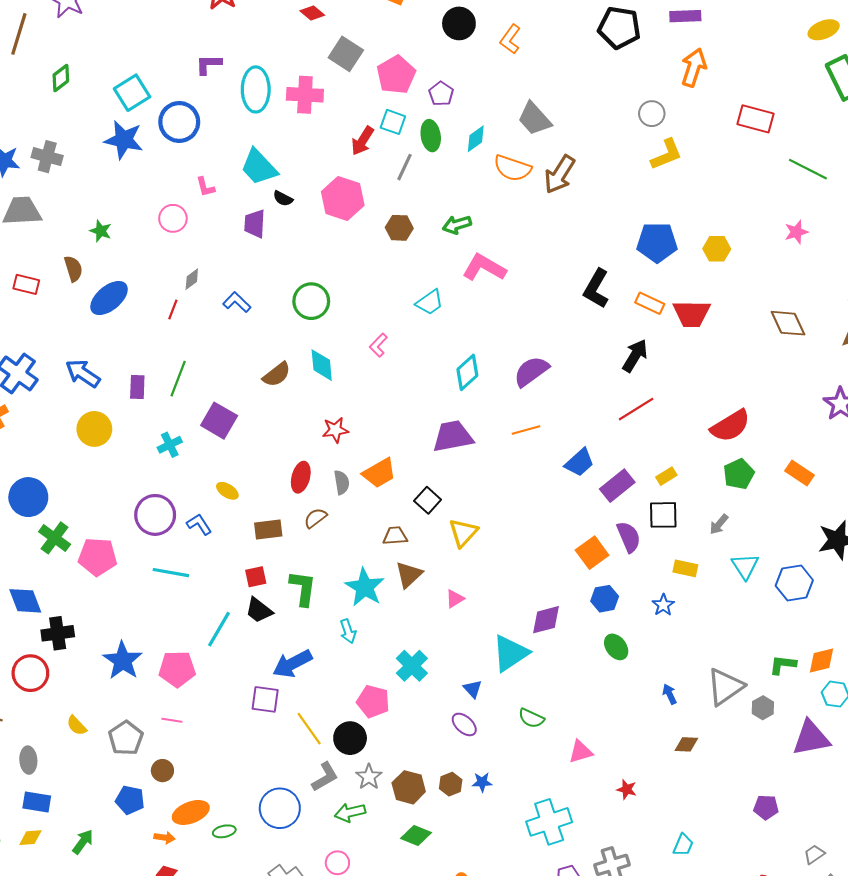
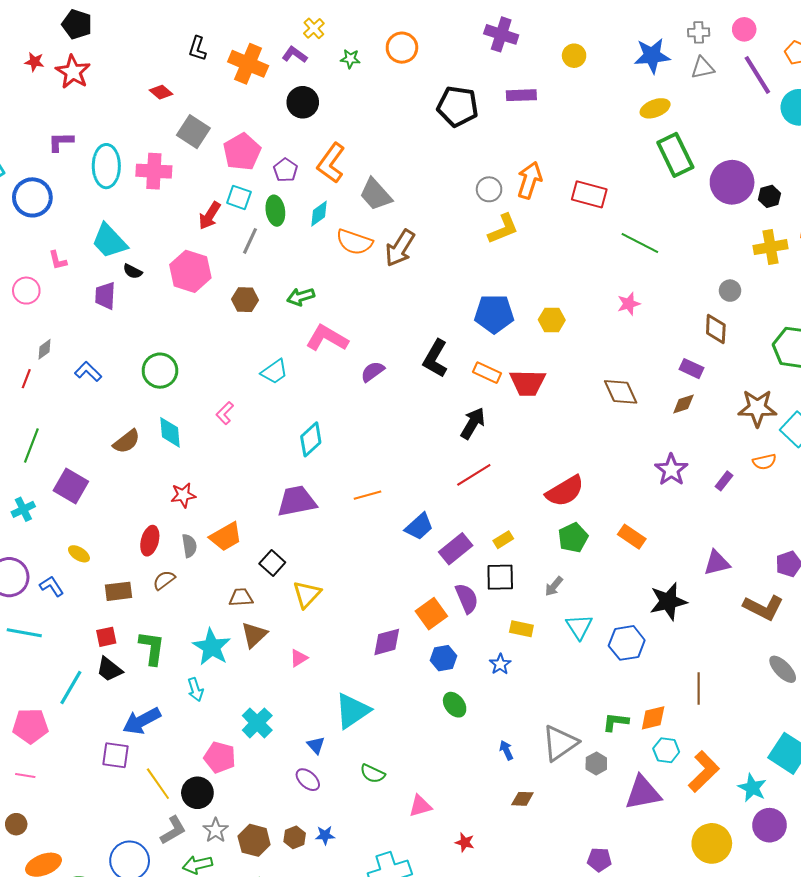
orange L-shape: (510, 39) -> (331, 163), moved, size x1.4
orange arrow: (694, 67) -> (530, 180), moved
purple semicircle: (531, 371) -> (373, 372), moved, size x0.7
purple diamond: (546, 620) -> (387, 642), moved

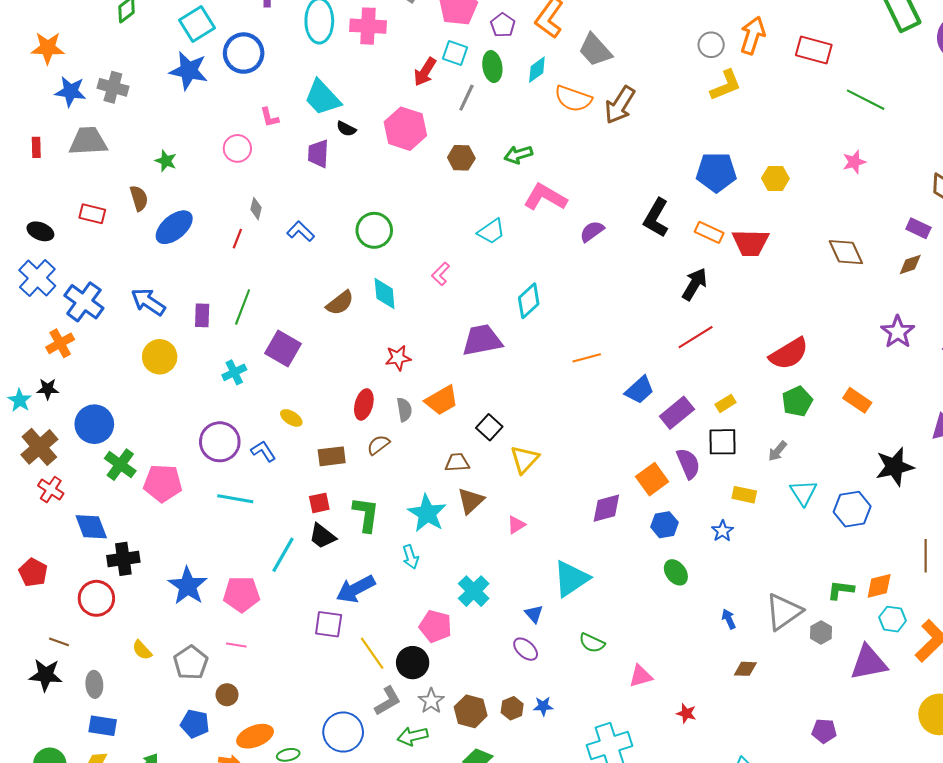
gray diamond: (45, 349) -> (256, 209), turned -40
purple trapezoid: (297, 501) -> (482, 340), moved

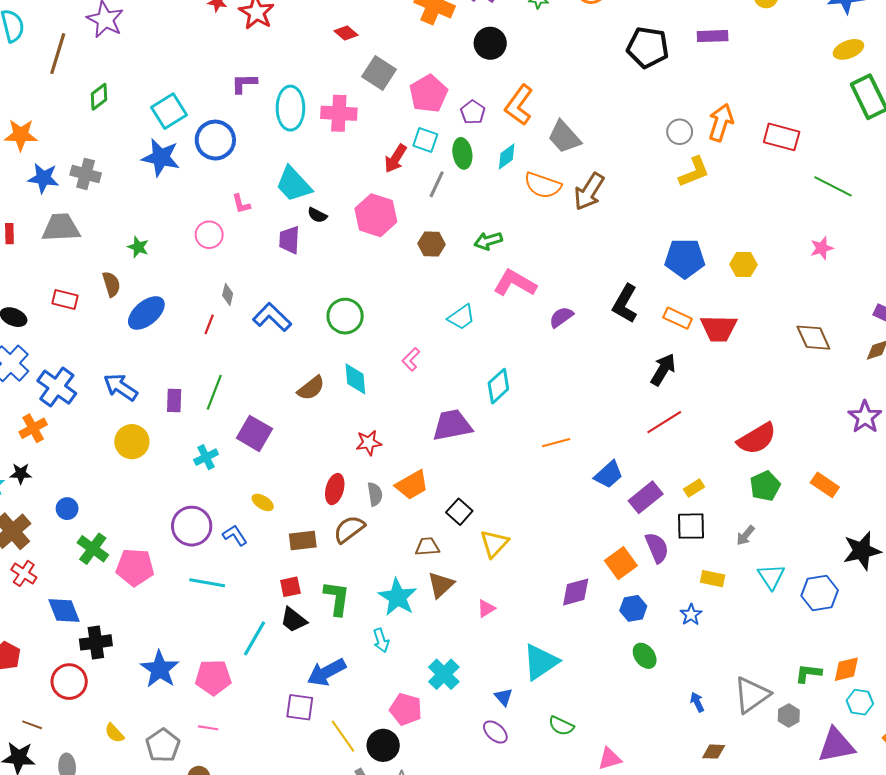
blue L-shape: (301, 231) -> (272, 317), size x1.4
blue circle: (94, 424) -> (67, 509), size x0.6
brown semicircle: (378, 445) -> (349, 529), size x1.4

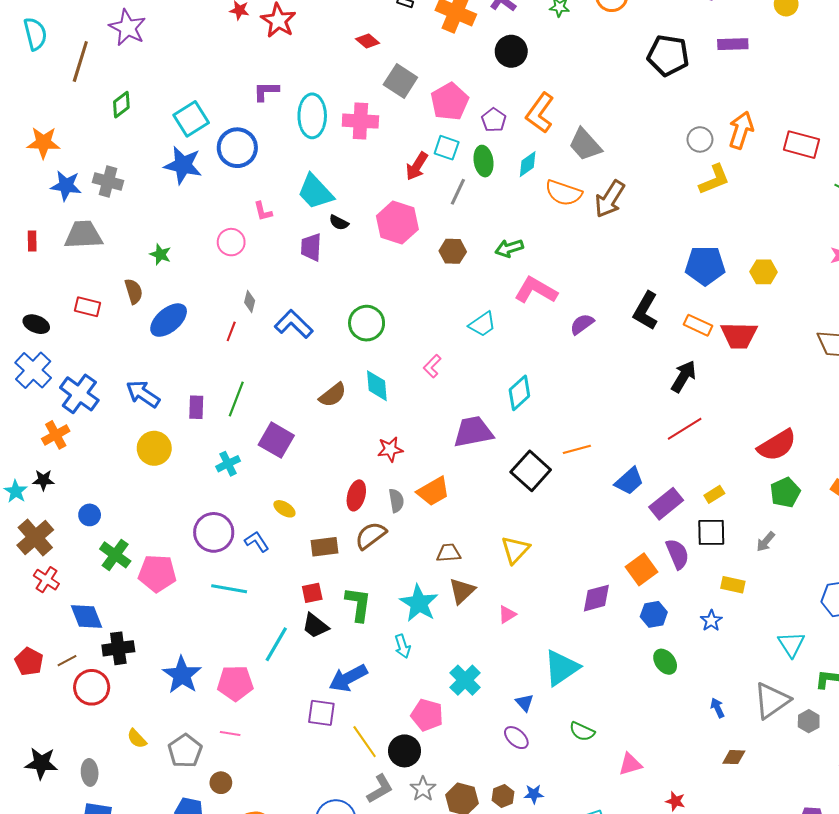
black square: (459, 512) -> (531, 471), moved, size x1.5
cyan triangle: (771, 577) -> (791, 644), moved
brown line: (32, 725) -> (67, 661), moved, turned -48

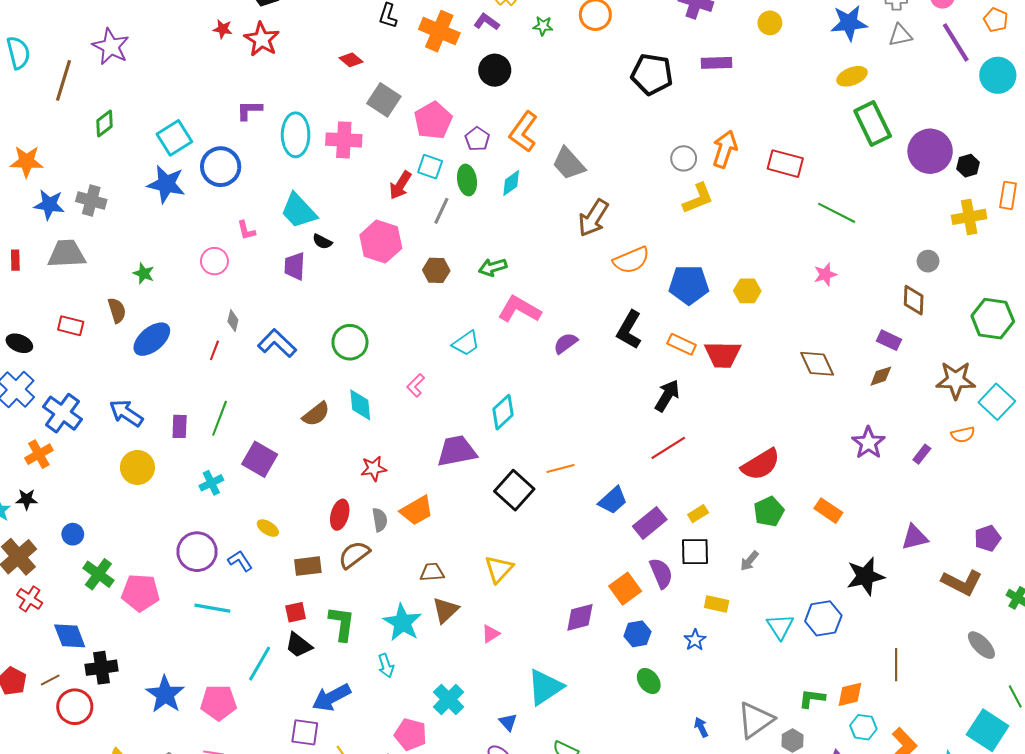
orange semicircle: (564, 193) -> (631, 260), moved, turned -42
cyan triangle: (791, 644) -> (780, 627), moved

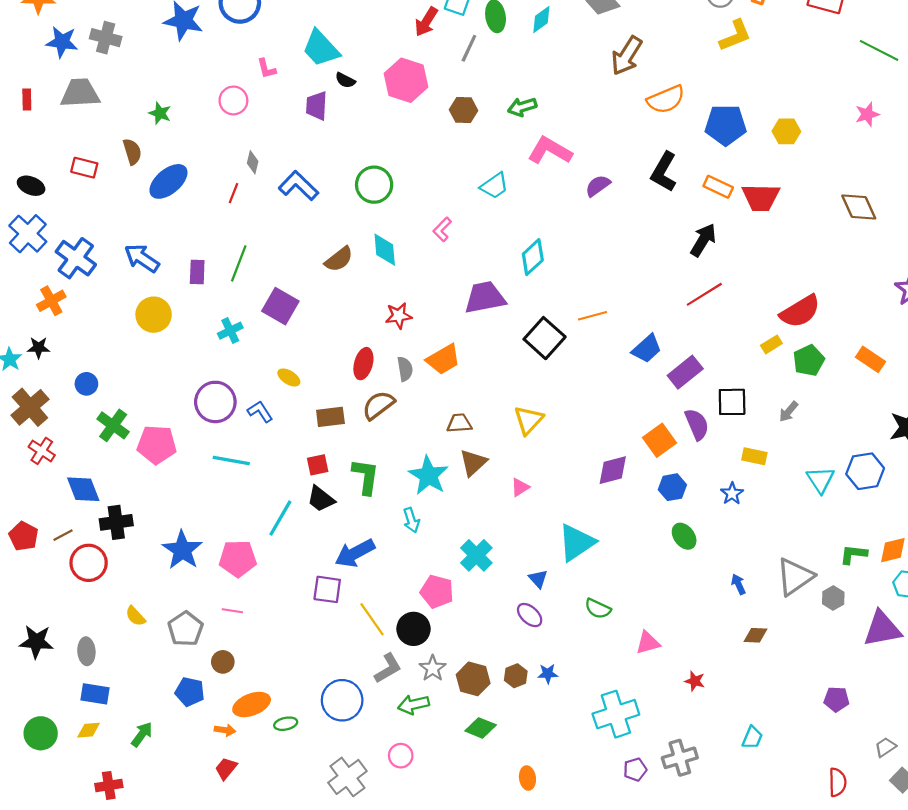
yellow rectangle: (698, 514) -> (771, 344), moved

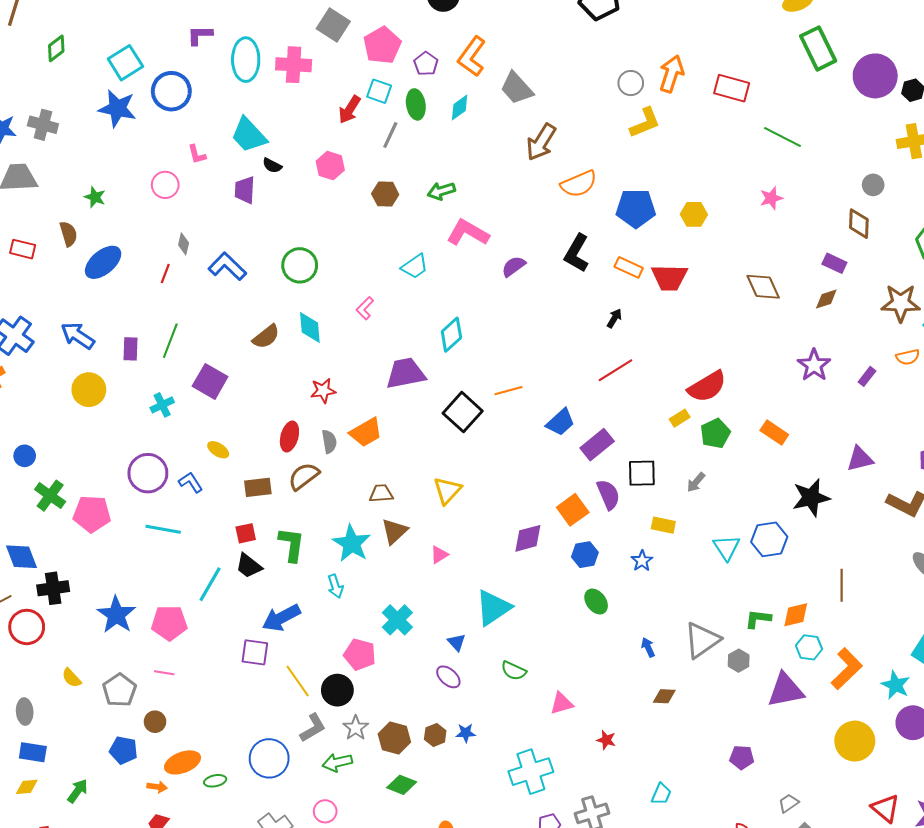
pink hexagon: (406, 80) -> (330, 166), size x0.7
black arrow: (703, 240) -> (614, 318), size x0.6

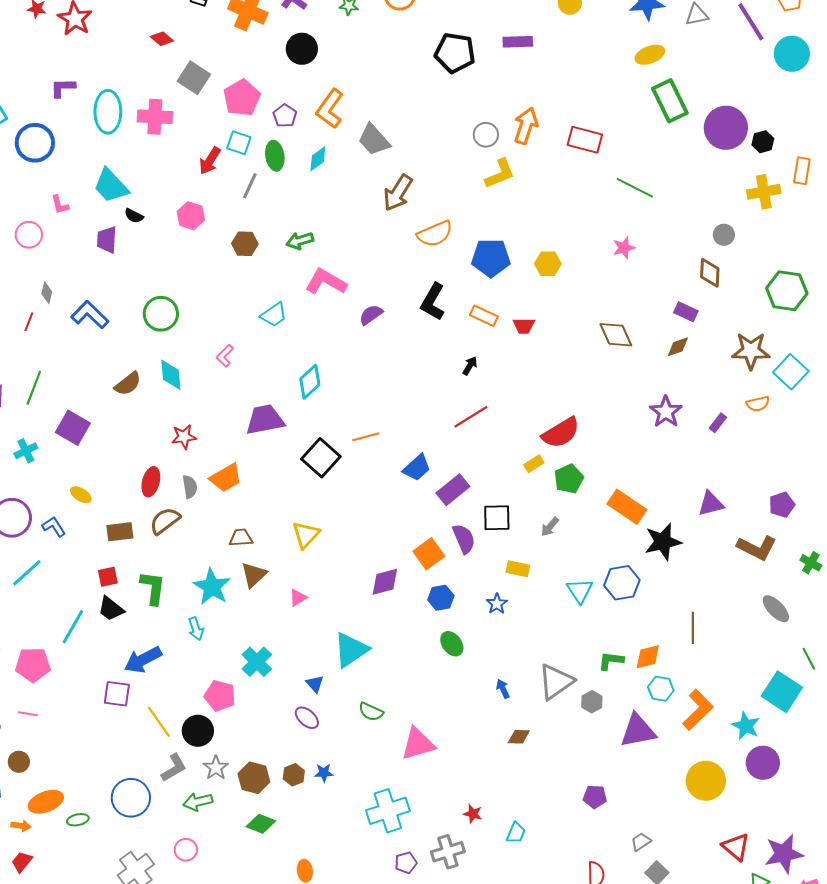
red trapezoid: (669, 278) -> (524, 326), size x0.6
orange rectangle: (774, 432) -> (627, 507), moved, size x1.4
cyan line: (163, 529) -> (27, 573), turned -52
pink triangle: (561, 703) -> (418, 744), size x1.5
red star: (606, 740) -> (473, 814), moved

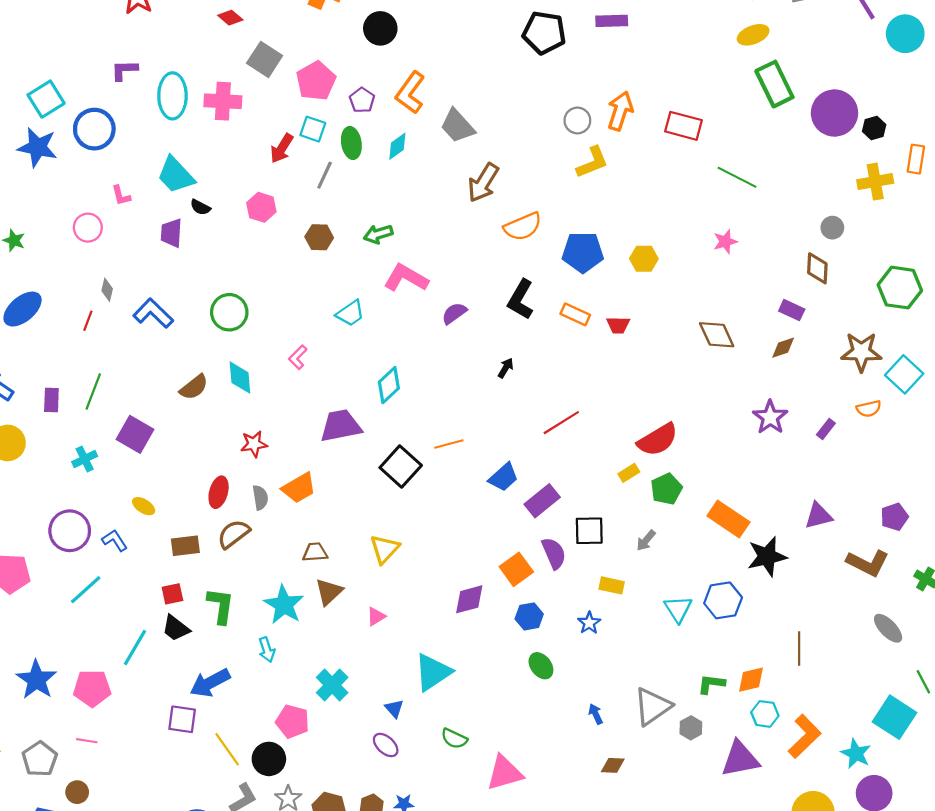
black arrow: (470, 366) -> (506, 368), moved

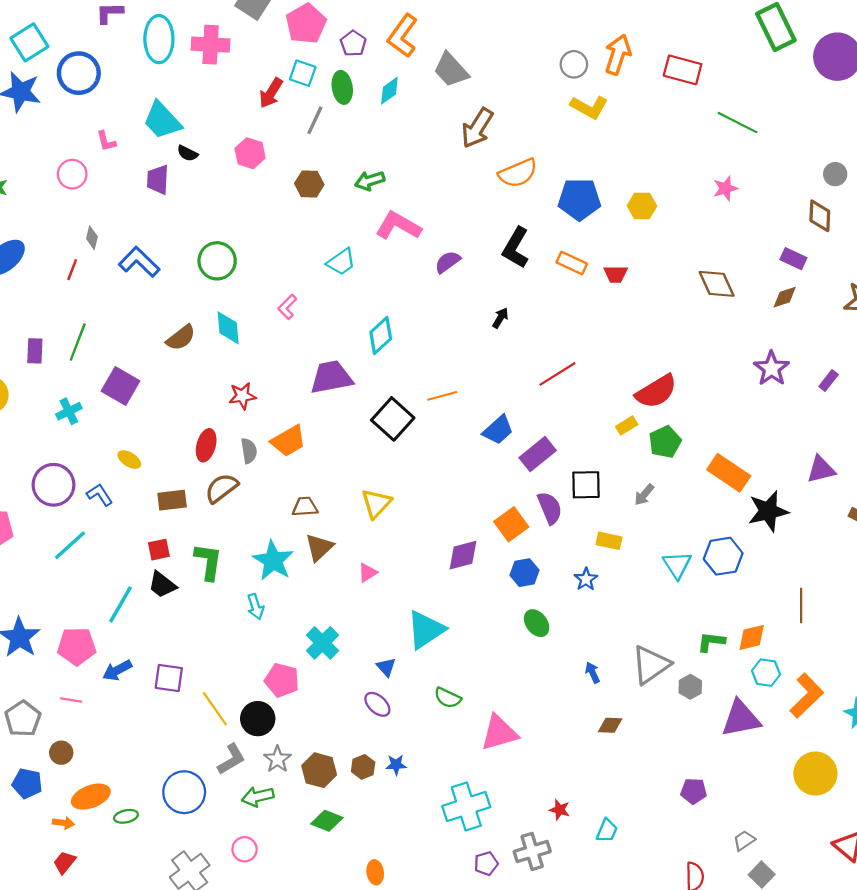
yellow L-shape: (592, 162) -> (589, 107), turned 51
blue arrow: (210, 683) -> (117, 670), moved, size x0.7

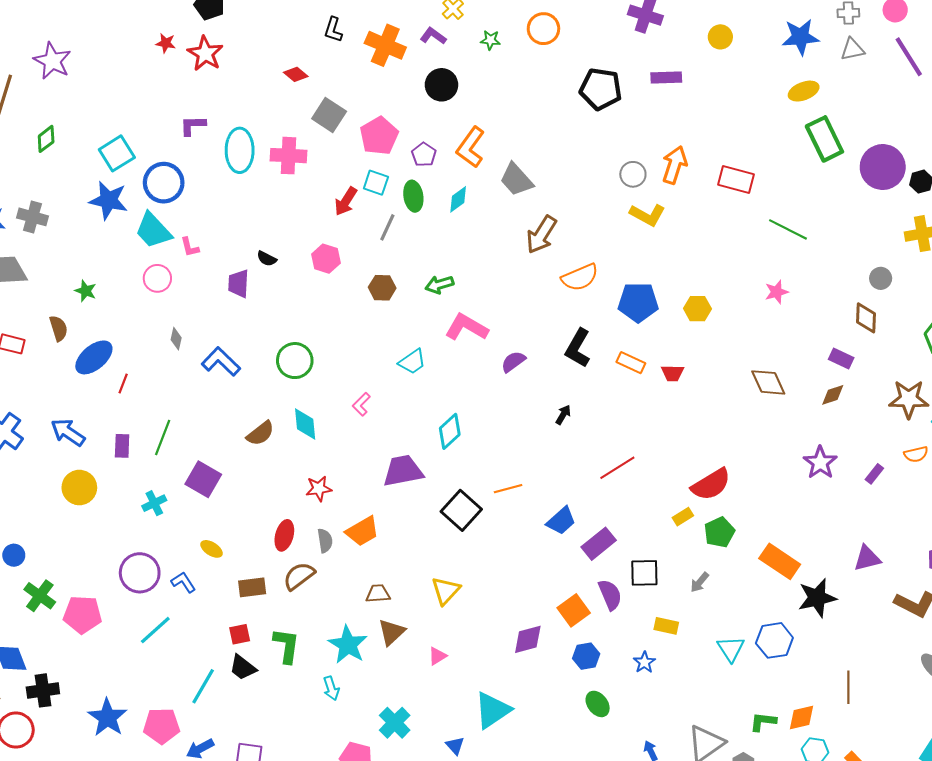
cyan trapezoid: (162, 120) -> (153, 230), moved
red line: (72, 270) -> (123, 383), moved

